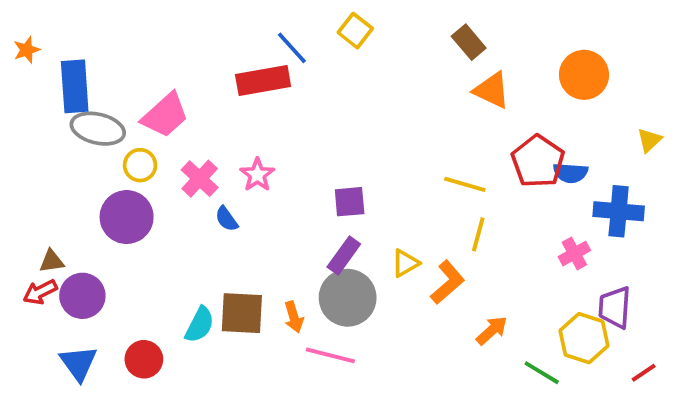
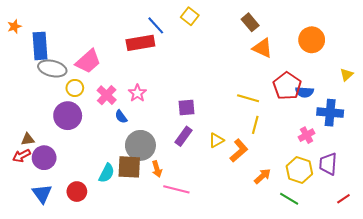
gray circle: (348, 298) -> (140, 145), moved
yellow hexagon: (584, 338) -> (299, 170), moved

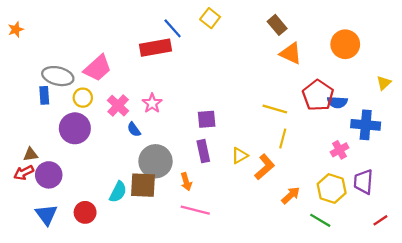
blue rectangle: (40, 46) -> (44, 95), moved, size x0.6
purple rectangle: (184, 136) -> (203, 151), turned -48
orange arrow: (157, 169) -> (186, 182), moved

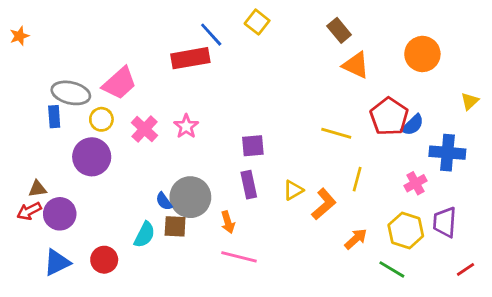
blue semicircle: (337, 102) -> (413, 125), turned -48
blue semicircle: (134, 129) -> (164, 201), moved
yellow line: (283, 139) -> (357, 179), moved
brown square: (143, 185) -> (175, 226), size x0.7
blue triangle: (46, 215) -> (57, 262), turned 40

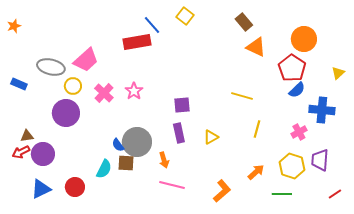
blue rectangle: (54, 117) -> (19, 84), moved, turned -63
red pentagon: (389, 117) -> (292, 68), moved
orange L-shape: (324, 204) -> (222, 191), moved
green line: (392, 269) -> (282, 194), turned -30

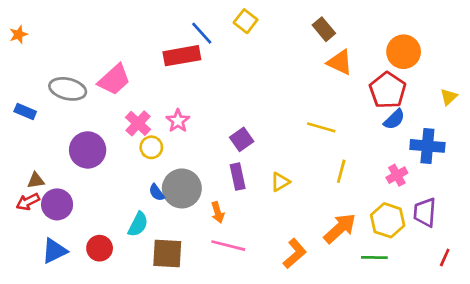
yellow circle: (73, 86) -> (151, 147), moved
purple square: (182, 105) -> (242, 139), turned -30
brown square: (126, 163) -> (167, 254), moved, size x1.4
orange arrow: (256, 172) -> (340, 228), size x1.5
red line: (335, 194) -> (445, 258), turned -32

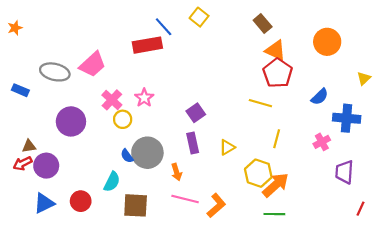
red pentagon: (388, 90) -> (278, 73), moved
yellow hexagon: (388, 220) -> (258, 173), moved
orange L-shape: (295, 254) -> (216, 205), moved
green line: (374, 258) -> (274, 214), moved

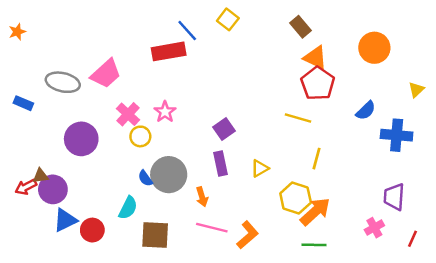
pink cross: (322, 142) -> (374, 228), moved
brown triangle: (29, 146) -> (41, 176), moved
blue triangle: (44, 203) -> (65, 220), moved

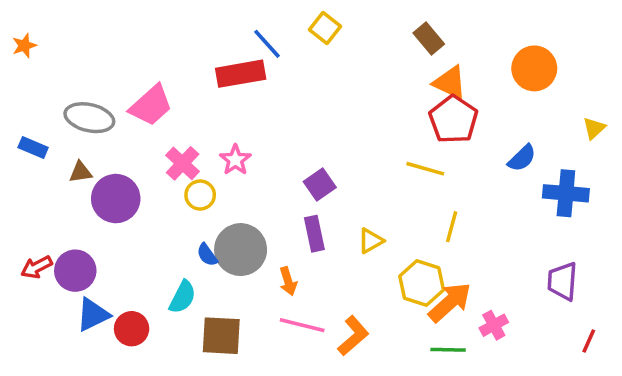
brown triangle: (41, 176) -> (81, 172), moved
pink cross: (374, 228) -> (494, 325), moved

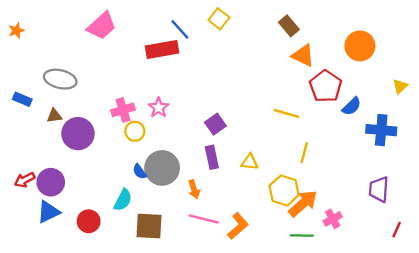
pink trapezoid: (151, 105) -> (102, 26), moved
red pentagon: (453, 119) -> (326, 86), moved
pink cross: (183, 163) -> (123, 110), turned 30
yellow triangle: (371, 241) -> (250, 162), turned 36
blue triangle: (93, 315) -> (48, 212), moved

